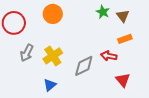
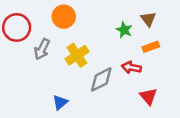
green star: (103, 12) -> (124, 30), moved
gray arrow: (27, 53) -> (42, 49), moved
yellow cross: (53, 56) -> (77, 55), moved

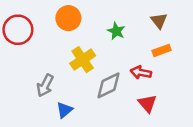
green star: (124, 30) -> (116, 31), moved
gray arrow: (42, 49) -> (45, 85), moved
red triangle: (148, 96) -> (147, 104), moved

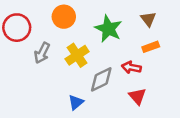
green star: (116, 31) -> (108, 29), size x1.6
gray arrow: (45, 85) -> (42, 53), moved
blue triangle: (65, 110) -> (76, 102), moved

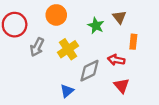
brown triangle: (148, 19) -> (119, 17), moved
green star: (108, 29) -> (96, 26), size x0.7
orange rectangle: (151, 47) -> (133, 42), turned -64

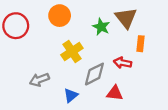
brown triangle: (119, 17) -> (126, 18), size x1.5
gray arrow: (37, 47) -> (39, 80), moved, turned 42
red triangle: (122, 86) -> (115, 93), moved, turned -42

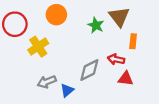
yellow cross: (72, 52) -> (38, 47), moved
gray arrow: (39, 80) -> (47, 82), moved
red triangle: (115, 93) -> (126, 79), moved

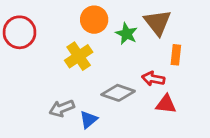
orange circle: (56, 15) -> (94, 20), moved
yellow cross: (38, 47) -> (79, 56), moved
gray diamond: (89, 70) -> (118, 93), turned 45

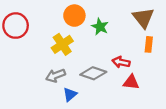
brown triangle: (157, 22) -> (143, 18), moved
orange rectangle: (176, 55) -> (149, 44), moved
gray arrow: (62, 108) -> (56, 76), moved

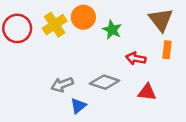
yellow cross: (62, 44) -> (55, 25), moved
red arrow: (121, 62) -> (136, 58), moved

